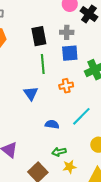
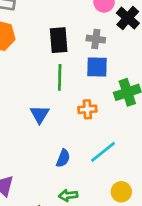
blue semicircle: (52, 124) -> (63, 158), turned 96

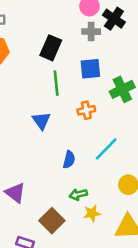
gray cross: (96, 39) -> (91, 32), moved
black rectangle: (59, 40) -> (51, 48), turned 35

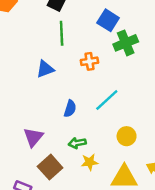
blue square: (90, 69) -> (108, 20), moved, turned 35
blue triangle: (41, 121) -> (45, 69), turned 42
purple triangle: (15, 193) -> (33, 137), moved, turned 30

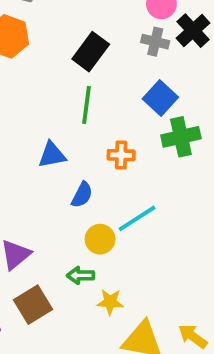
blue semicircle: (70, 109) -> (82, 195), moved
yellow circle: (127, 136) -> (100, 239), moved
yellow star: (90, 162) -> (110, 302), moved

